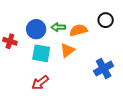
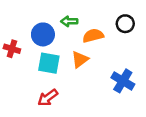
green arrow: (58, 27) -> (69, 21), moved
blue cross: (104, 68) -> (123, 81), turned -30

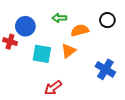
blue circle: (43, 34) -> (25, 26), moved
red arrow: (48, 98) -> (53, 88), moved

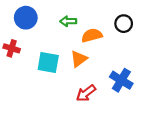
blue circle: (25, 26) -> (26, 18), moved
red arrow: (53, 88) -> (86, 93), moved

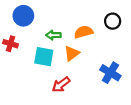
green arrow: (68, 21) -> (53, 35), moved
red arrow: (86, 93) -> (61, 85), moved

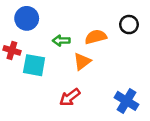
cyan square: (44, 57) -> (34, 65), moved
blue cross: (110, 73) -> (127, 101), moved

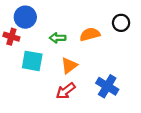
red cross: (12, 50) -> (11, 37), moved
orange triangle: (82, 62) -> (69, 66), moved
blue cross: (127, 101) -> (107, 86), moved

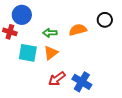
orange triangle: (69, 66) -> (51, 53), moved
blue cross: (107, 86) -> (82, 82), moved

